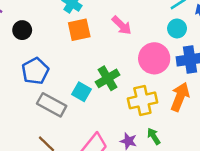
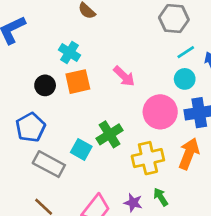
black circle: (22, 30) -> (45, 85), moved

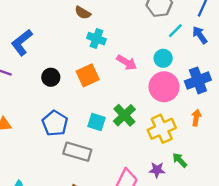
cyan cross: (70, 52) -> (96, 39), moved
cyan circle: (185, 79) -> (163, 58), moved
black circle: (45, 85) -> (51, 77), moved
cyan square: (81, 149) -> (97, 122), moved
orange arrow: (189, 154) -> (196, 118), size x0.6

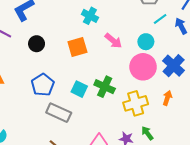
black circle: (51, 77) -> (37, 44), moved
blue cross: (198, 80) -> (174, 66), turned -35
green cross: (124, 115) -> (105, 87), turned -30

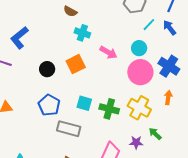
black circle: (37, 44) -> (47, 69), moved
green cross: (105, 87) -> (109, 109), moved
yellow cross: (136, 103) -> (139, 108), turned -35

